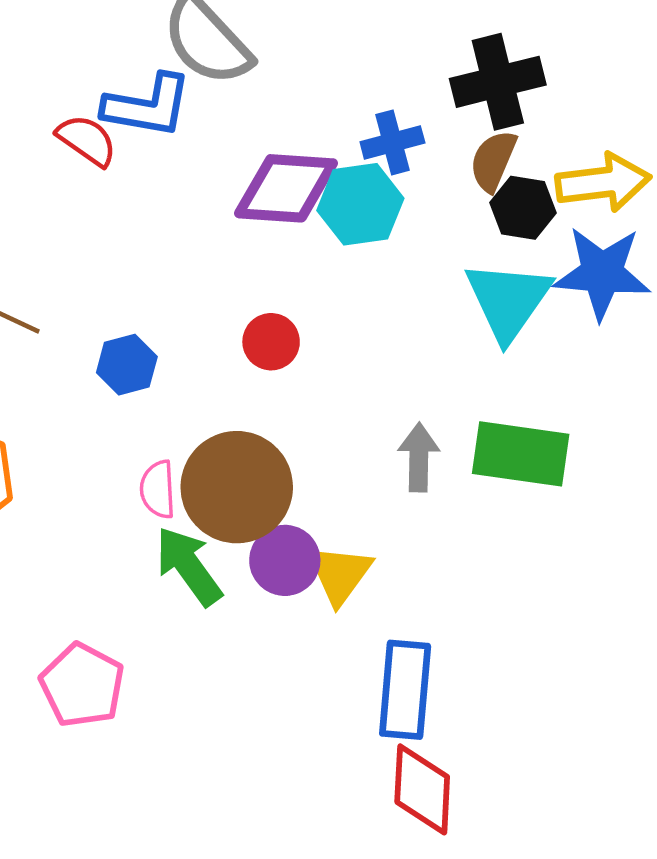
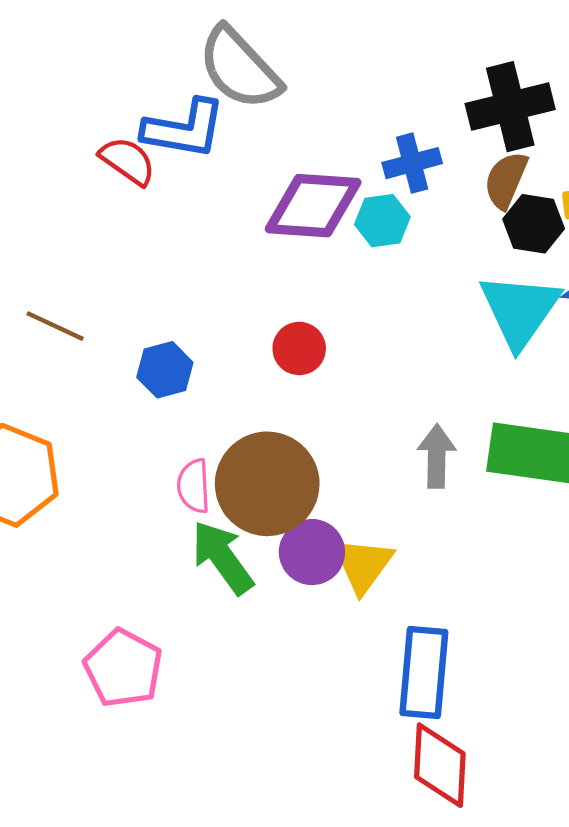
cyan hexagon: (360, 204) -> (382, 221), size x0.7

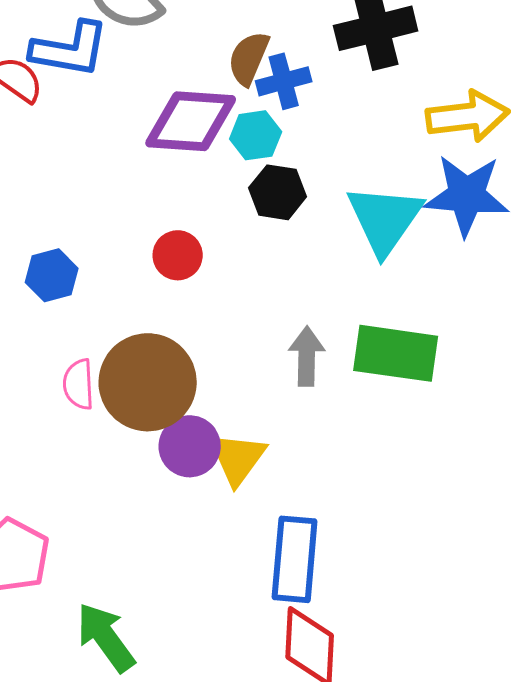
brown semicircle: (506, 180) -> (249, 58), moved
black hexagon: (534, 224) -> (278, 192), moved
green arrow: (222, 557) -> (106, 637), moved

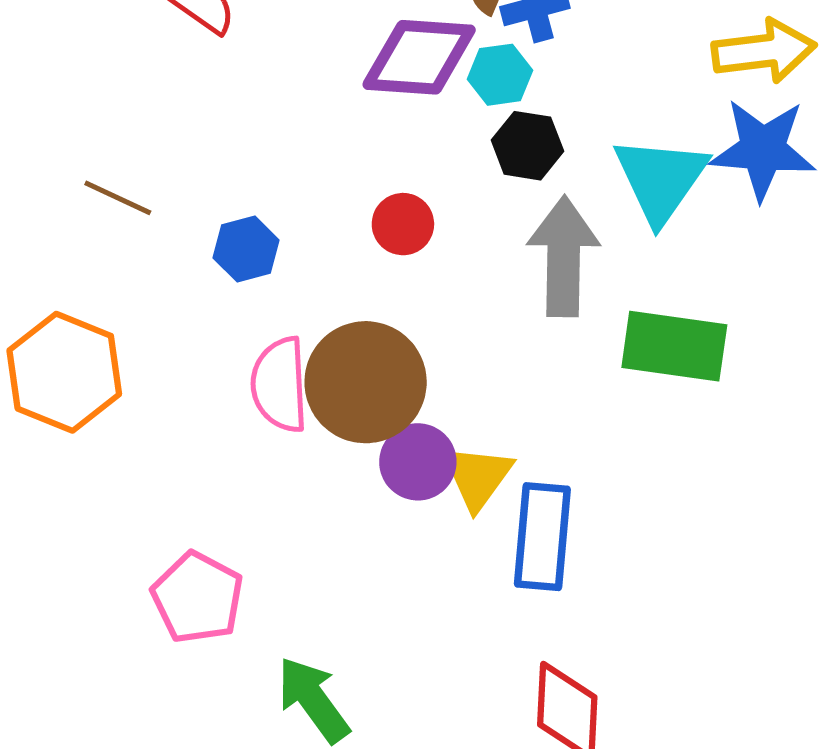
gray arrow: (307, 356) -> (564, 256), moved, size x1.6
pink semicircle: (79, 384) -> (280, 385), size x1.5
blue rectangle: (295, 559) -> (542, 537), moved

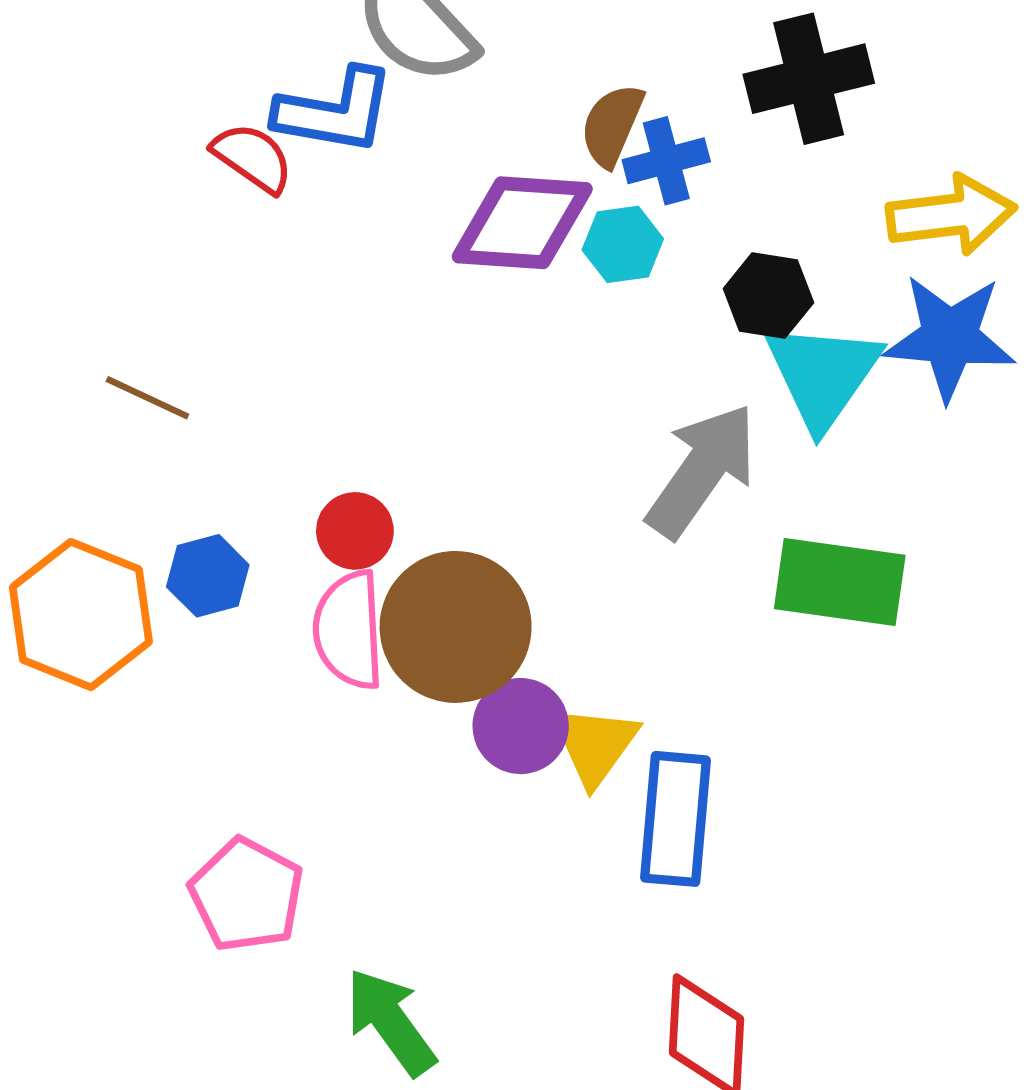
black hexagon: (527, 146) -> (768, 296), moved
red circle: (403, 224) -> (355, 531), moved
blue hexagon: (246, 249) -> (208, 576), moved
gray arrow: (564, 256) -> (702, 471), turned 34

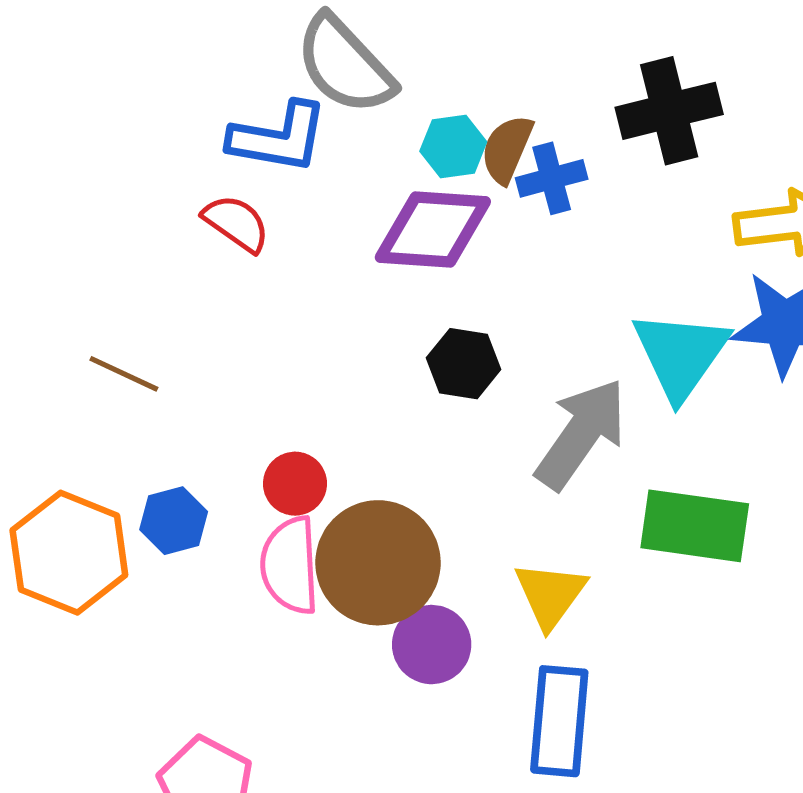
red semicircle: (253, 158) -> (236, 223), moved
cyan hexagon: (623, 244) -> (453, 147), moved
black hexagon: (768, 296) -> (464, 364), moved
yellow triangle: (595, 745) -> (550, 595), moved

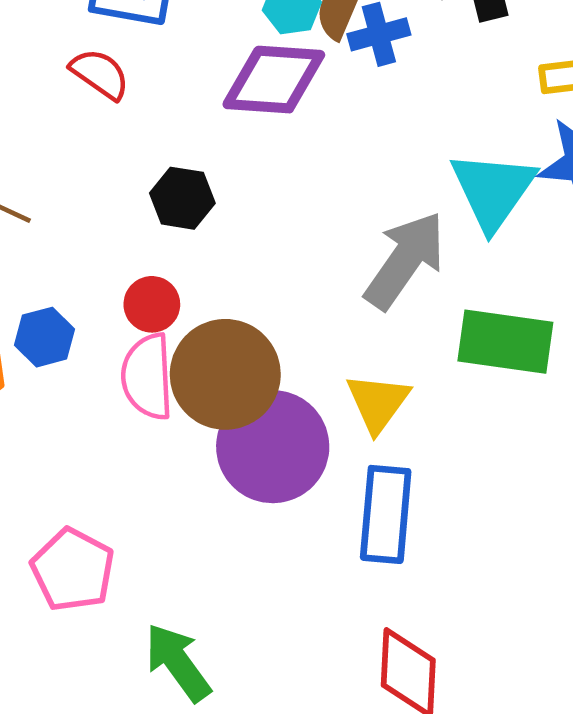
black hexagon: (464, 364) -> (182, 198), moved
purple circle: (432, 645) -> (273, 447), size x1.6

